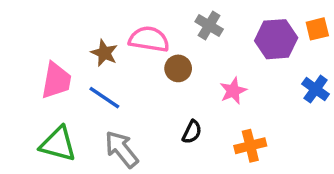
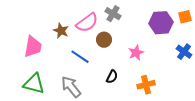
gray cross: (209, 25) -> (113, 14), moved
pink semicircle: (149, 39) -> (87, 23), turned 135
blue line: (104, 98) -> (80, 57), moved

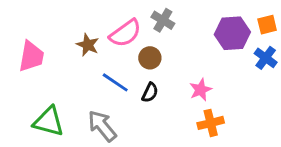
pink trapezoid: (33, 47) -> (31, 56), moved
blue cross: (184, 52) -> (266, 58), moved
pink star: (136, 53) -> (201, 90), moved
black semicircle: (112, 77) -> (150, 93), moved

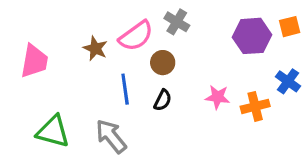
blue cross: (266, 58) -> (288, 81), moved
blue line: (115, 82) -> (125, 89), turned 48
pink star: (201, 90) -> (218, 97), turned 30
orange cross: (211, 123) -> (255, 106), moved

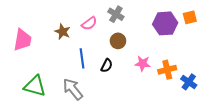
pink semicircle: (136, 36) -> (89, 23), size x0.7
brown circle: (163, 63) -> (118, 41), moved
blue cross: (288, 81) -> (189, 82), moved

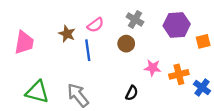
gray cross: (116, 14) -> (135, 19), moved
orange square: (190, 17) -> (203, 41), moved
blue line: (82, 58) -> (88, 50), moved
black semicircle: (107, 66) -> (132, 93), moved

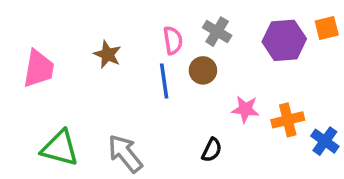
pink semicircle: (95, 25) -> (173, 40), moved, turned -63
orange square: (203, 41) -> (327, 28), moved
blue line: (88, 50) -> (164, 81), moved

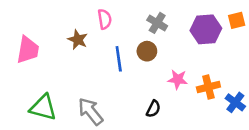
pink semicircle: (173, 40) -> (105, 19), moved

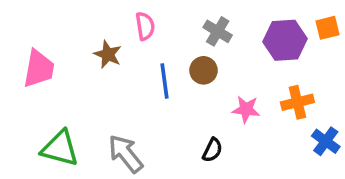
orange cross: (208, 87) -> (297, 102), moved

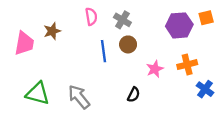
gray cross: (218, 31) -> (122, 20), moved
brown star: (108, 54) -> (52, 31), moved, turned 30
pink star: (246, 109) -> (155, 69), turned -30

